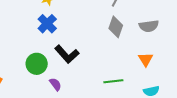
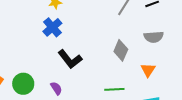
gray diamond: (116, 27) -> (121, 50), moved
green circle: (37, 64) -> (23, 84), moved

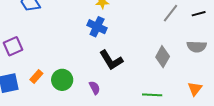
blue cross: (52, 27) -> (97, 27), turned -30
orange triangle: (148, 70) -> (195, 89), moved

